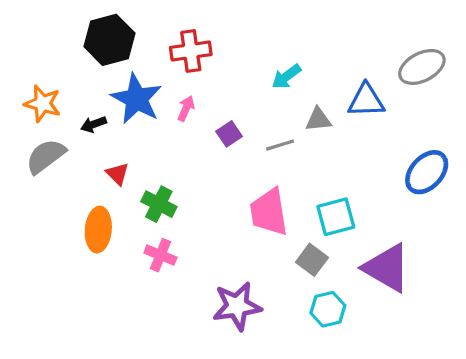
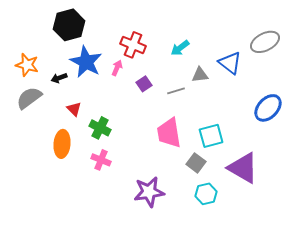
red cross: (191, 51) -> (133, 45), moved, turned 30
blue triangle: (366, 100) -> (230, 63), turned 40

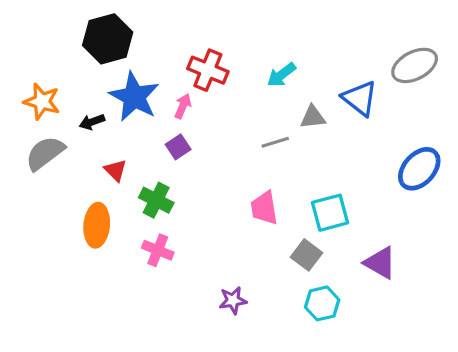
purple square: (144, 84) -> (178, 147), moved
pink trapezoid: (169, 133) -> (264, 208), size x0.7
purple triangle: (243, 168) -> (380, 263), size x0.7
purple star: (149, 192) -> (233, 300), size x0.6

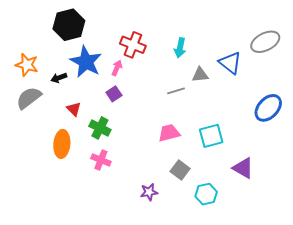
cyan arrow: (281, 75) -> (180, 48), turned -42
pink trapezoid: (264, 208) -> (169, 133), turned 85
gray square: (307, 255) -> (180, 170), moved

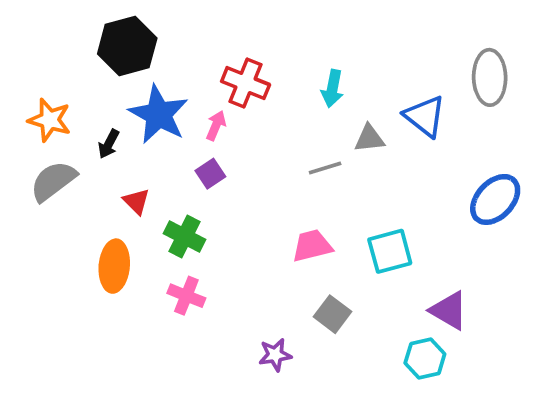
gray ellipse: (265, 42) -> (490, 77), turned -64
black arrow: (59, 78) -> (109, 144), turned -42
cyan hexagon: (206, 194) -> (425, 359), moved

